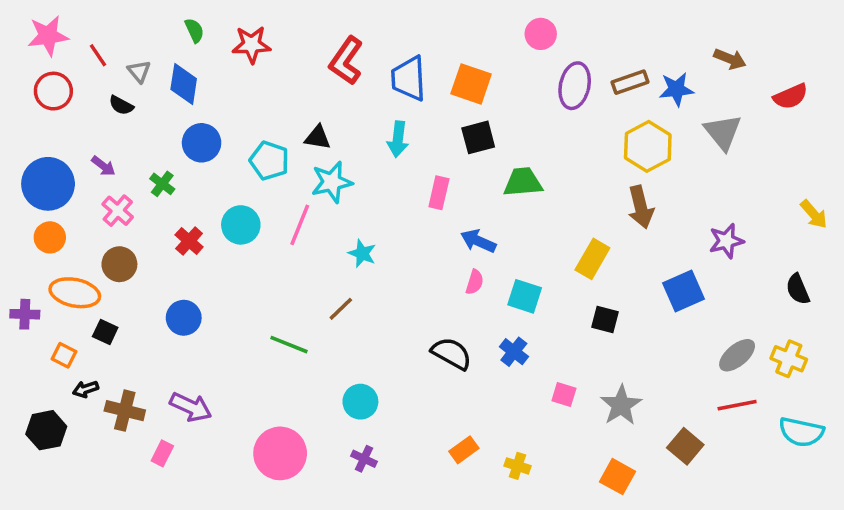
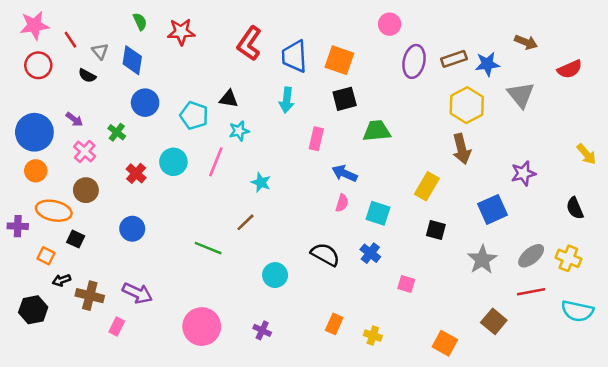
cyan star: (332, 182) -> (239, 131), size x0.7
cyan circle: (360, 402) -> (275, 275), moved
gray star: (621, 405) -> (482, 260), moved
orange rectangle: (464, 450) -> (334, 324), turned -30

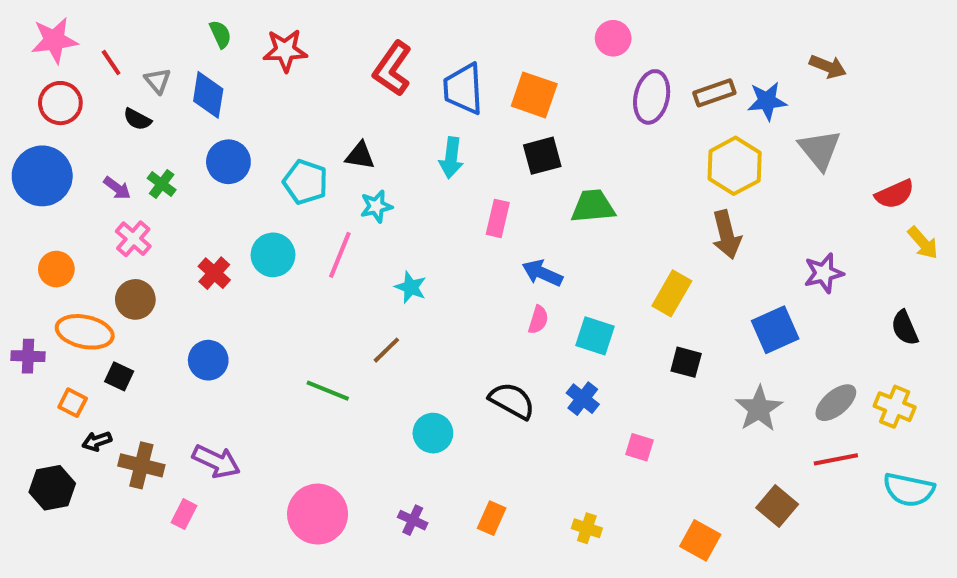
red semicircle: (570, 69) -> (895, 194), moved
blue circle: (34, 132) -> (42, 176), moved
green cross: (117, 132) -> (162, 184), moved
orange rectangle: (334, 324) -> (492, 518), moved

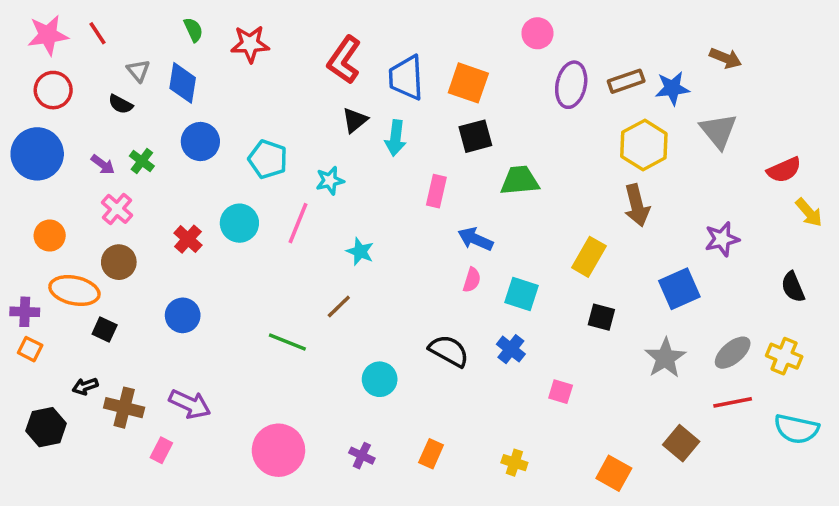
red line: (111, 63) -> (98, 33), moved
black triangle: (360, 156) -> (355, 120), moved, turned -48
orange square: (73, 403) -> (30, 349), moved

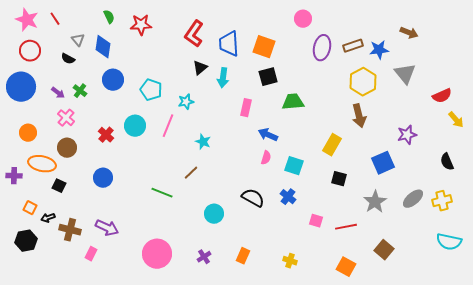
pink star: (48, 35) -> (27, 20), turned 30
orange square: (30, 349) -> (30, 208), moved
yellow cross: (784, 356) -> (442, 201), turned -36
red line: (733, 402) -> (346, 227), moved
purple cross: (362, 456) -> (204, 257), turned 32

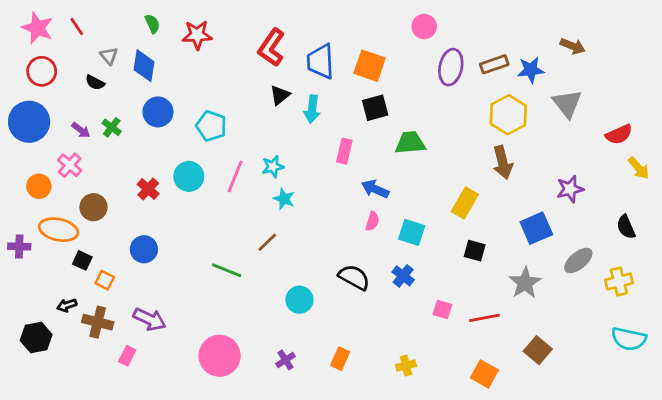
cyan star: (186, 102) -> (273, 167), moved
pink cross: (66, 118) -> (70, 165), moved
gray ellipse: (413, 199) -> (578, 260), moved
orange square: (30, 208) -> (105, 280), moved
yellow cross: (290, 261) -> (406, 366), turned -32

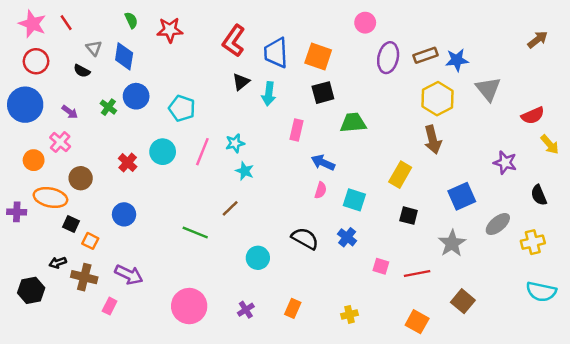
brown arrow: (573, 46) -> (538, 40), moved, turned -60
green cross: (112, 127) -> (108, 107), moved
purple star: (570, 189) -> (505, 163), moved, turned 30

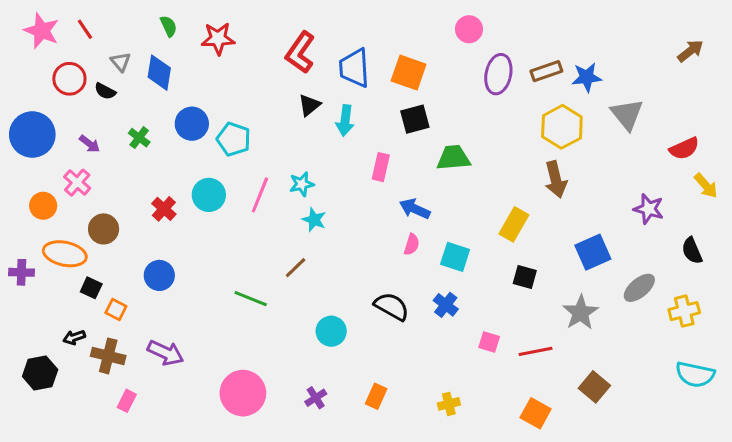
red circle: (36, 61) -> (69, 79), moved
blue circle: (136, 96) -> (192, 124), moved
pink rectangle: (110, 306) -> (127, 401), moved

